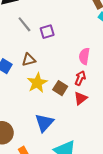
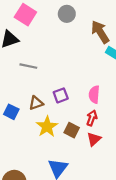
gray line: (24, 24) -> (28, 66), turned -35
purple square: (47, 32) -> (61, 95), moved

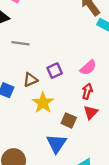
pink semicircle: (94, 94) -> (88, 68), turned -132
brown square: (72, 130) -> (69, 120), moved

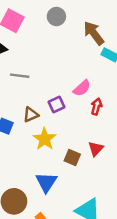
pink semicircle: (88, 68) -> (82, 88), moved
red arrow: (87, 91) -> (96, 106), moved
blue triangle: (56, 144) -> (46, 182), moved

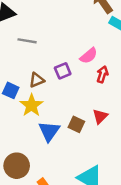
yellow star: (45, 139) -> (31, 105), moved
blue triangle: (46, 182) -> (49, 131), moved

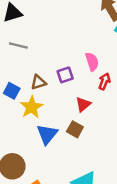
gray line: (27, 41) -> (18, 46), moved
pink semicircle: (89, 56) -> (92, 62), turned -72
red triangle: (100, 116) -> (83, 104), moved

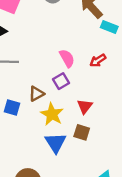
pink semicircle: (92, 62) -> (67, 58), moved
red arrow: (104, 81) -> (98, 60), moved, turned -133
yellow star: (31, 107) -> (52, 114), moved

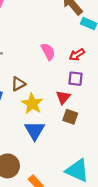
purple square: (61, 81) -> (75, 79), moved, turned 35
brown square: (82, 132) -> (70, 117), moved

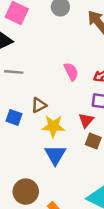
yellow star: (32, 104) -> (53, 126), turned -30

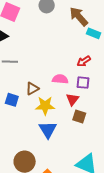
pink semicircle: (71, 72) -> (60, 79), moved, turned -56

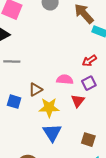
purple square: (83, 83) -> (89, 83), turned -32
brown square: (79, 117) -> (88, 140), moved

